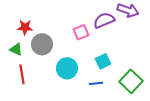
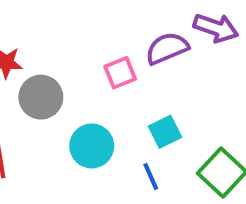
blue line: (96, 83) -> (151, 176), turned 72

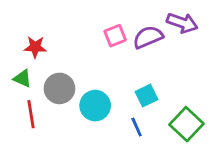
pink square: (120, 73) -> (115, 36), moved
gray circle: (41, 97) -> (59, 88), moved

